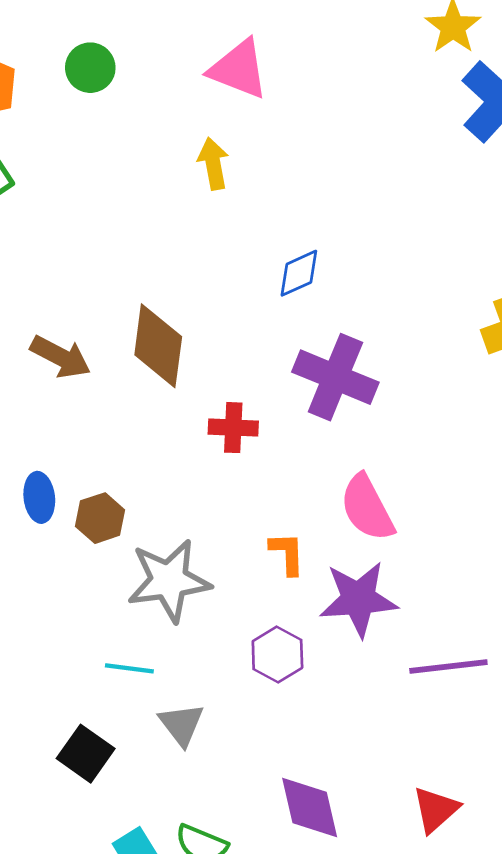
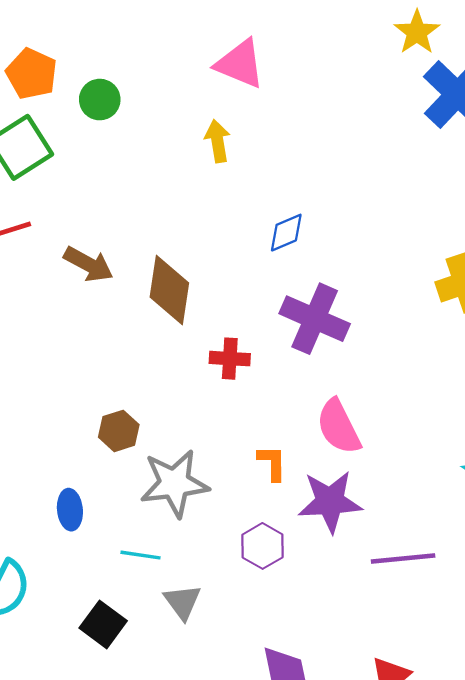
green circle: (90, 68) -> (100, 100), moved
brown arrow: (61, 357) -> (89, 264), moved
blue ellipse: (39, 497) -> (70, 510), moved

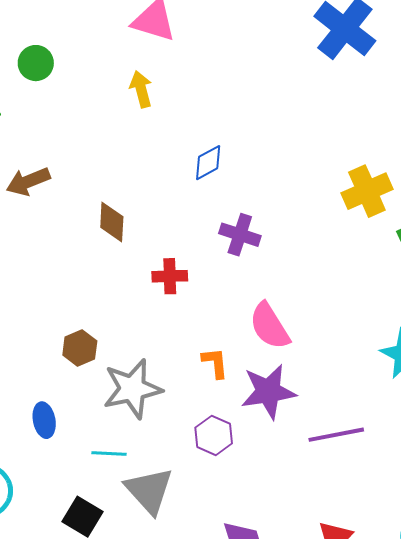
brown arrow: (89, 264) -> (28, 181), moved, turned 135
brown diamond: (169, 290) -> (112, 222), size x0.7
purple cross: (315, 319) -> (240, 235), size x0.7
gray triangle: (182, 602) -> (149, 491), size x1.5

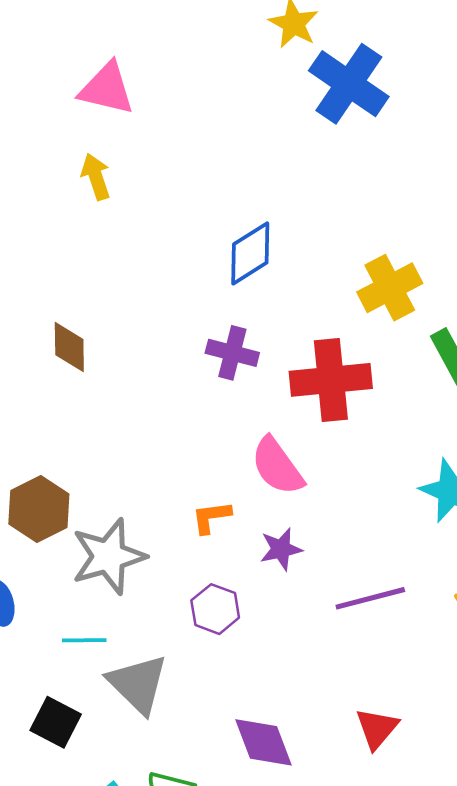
blue diamond: (208, 163) -> (250, 253), moved, size x1.4
red cross: (170, 276) -> (331, 380), moved, size x1.8
brown hexagon: (80, 348) -> (39, 509), size x1.4
orange L-shape: (215, 363) -> (211, 517), turned -88
purple star: (268, 392) -> (281, 549), size x0.6

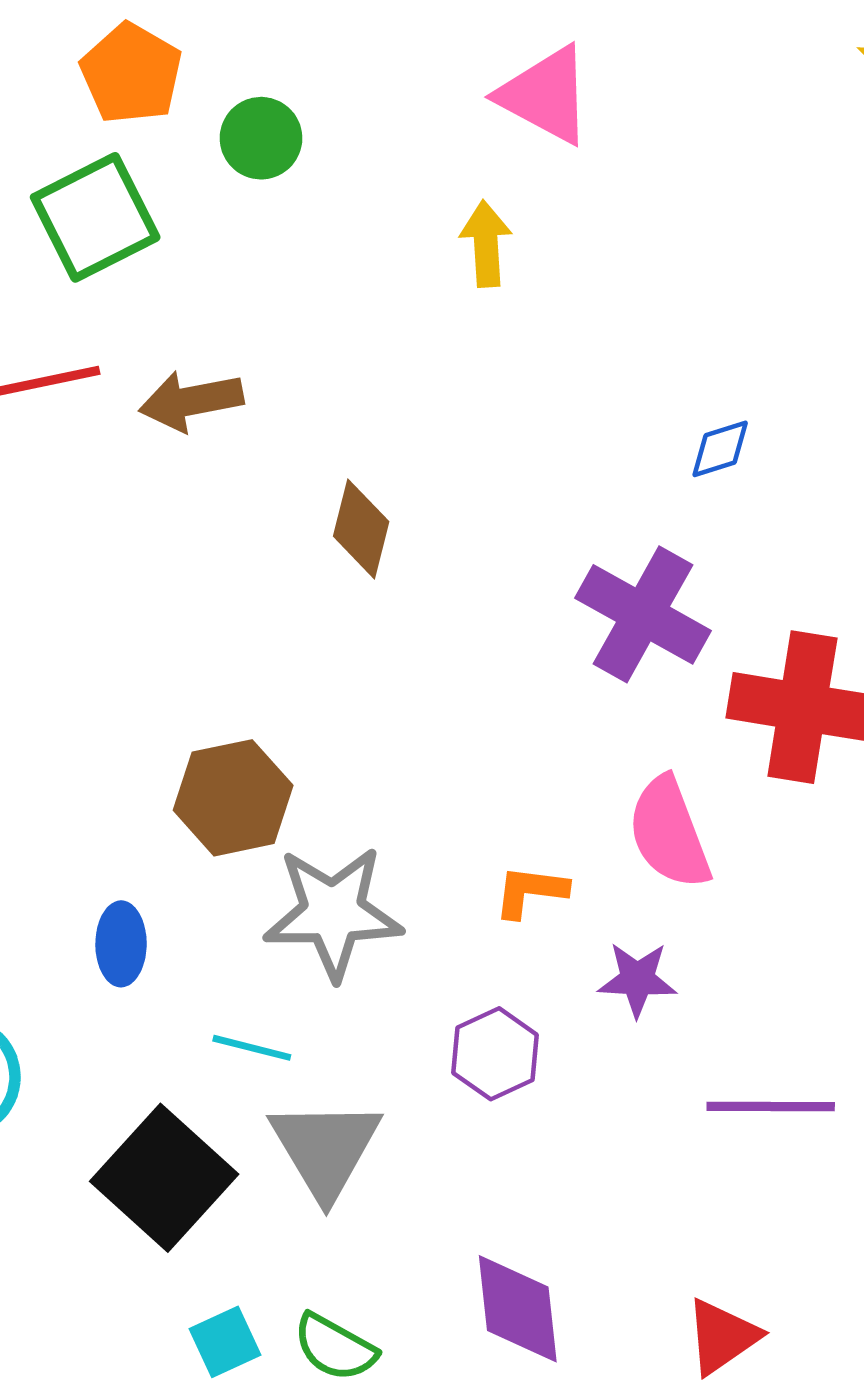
blue diamond: (250, 253) -> (720, 449), size x0.6
purple cross: (232, 353) -> (643, 614), size x1.4
black square: (56, 722) -> (164, 1178), size x1.5

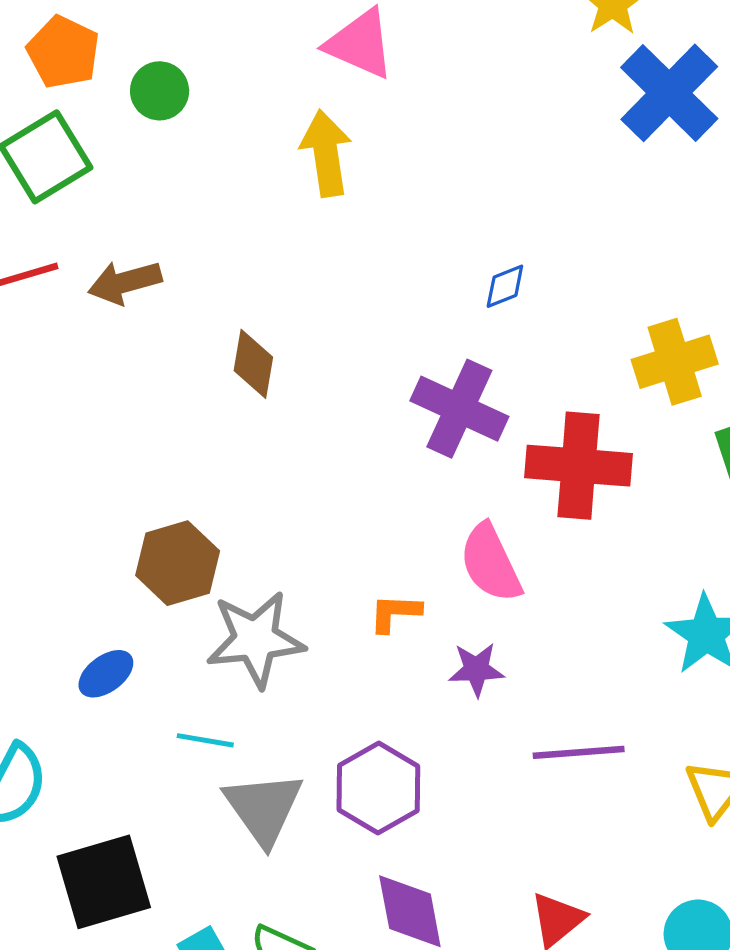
yellow arrow: (486, 244) -> (326, 153), size x1.4
blue ellipse: (121, 944) -> (106, 674), turned 58
purple hexagon: (495, 1054) -> (378, 788), moved, size x1.4
black square: (164, 1178) -> (104, 882), moved, turned 36

